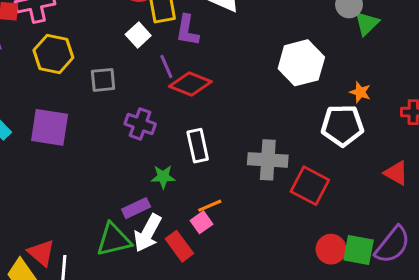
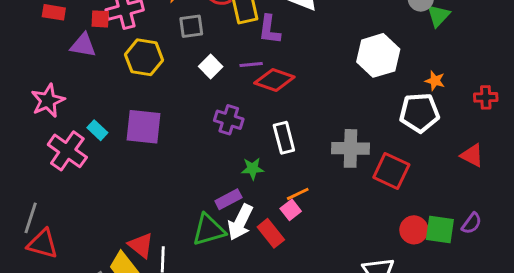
white square: (138, 35) -> (211, 66), moved
purple line: (166, 66) -> (251, 64), turned -70
gray square: (103, 80) -> (191, 26), moved
purple semicircle: (392, 245) -> (472, 223), size x0.6

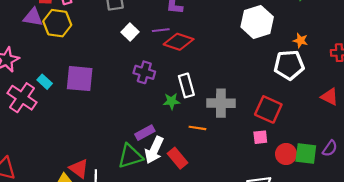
yellow hexagon: (144, 57) -> (57, 23), moved
gray cross: (351, 148) -> (221, 103), moved
green star: (253, 169) -> (171, 101), moved
orange line: (298, 194) -> (197, 128), turned 35
pink square: (291, 210) -> (260, 137), moved, turned 32

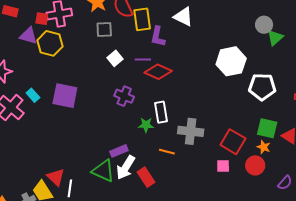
orange star: (300, 40) -> (264, 147), moved
white pentagon: (289, 65) -> (262, 87), moved
green square: (306, 153) -> (267, 128), moved
red circle: (286, 154) -> (255, 165), moved
green triangle: (130, 156) -> (103, 171), turned 35

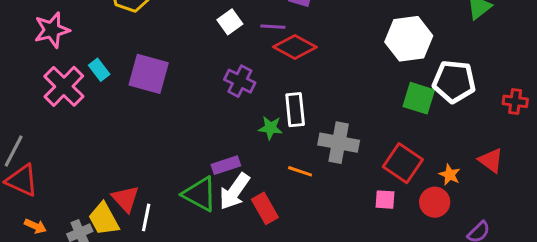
green square: (267, 128) -> (419, 98), moved

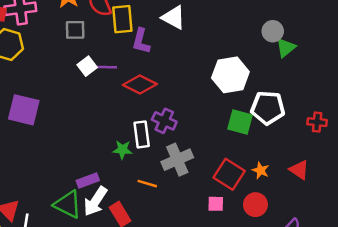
purple line: (273, 27) -> (107, 67), moved
purple cross: (240, 81) -> (164, 121), moved
gray cross: (339, 143) -> (177, 160), turned -32
orange star: (450, 175) -> (261, 170), moved

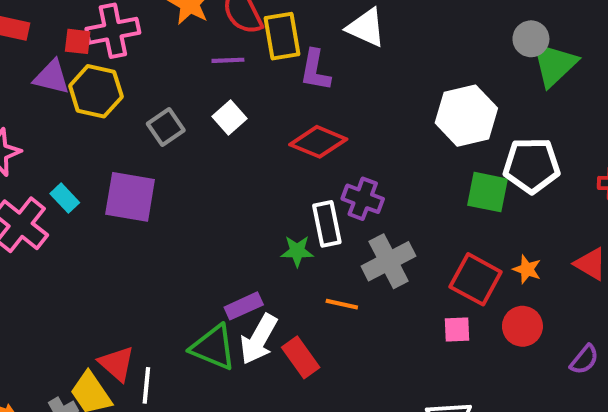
gray square: (75, 30) -> (166, 127), moved, turned -30
green triangle: (286, 48) -> (554, 64), size x1.4
purple line: (107, 67) -> (228, 60), moved

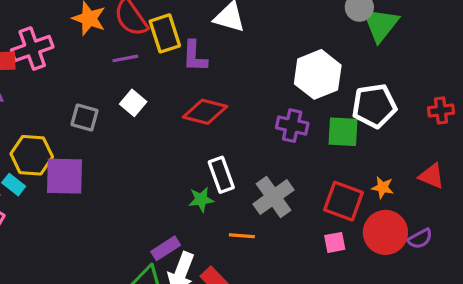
yellow hexagon: (96, 91) -> (32, 155), moved
gray square: (166, 127) -> (84, 118), turned -32
purple cross: (363, 199) -> (292, 126), moved
red circle: (522, 326) -> (385, 232), size x1.4
purple semicircle: (584, 360) -> (420, 239), moved, turned 30

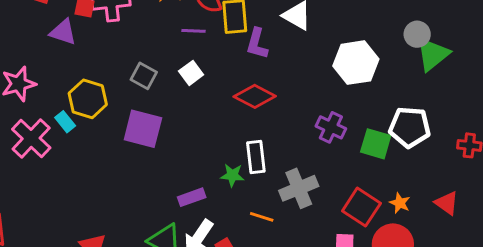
white hexagon: (318, 74) -> (356, 63), moved
purple square: (65, 176) -> (143, 129), moved
purple rectangle: (166, 248) -> (192, 197), moved

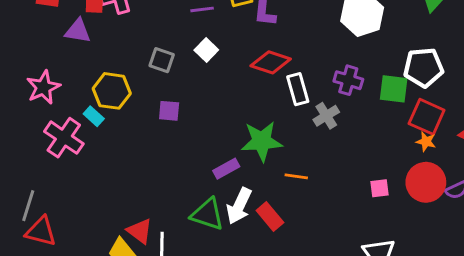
purple square: (143, 129) -> (169, 111), size x0.6
white rectangle: (256, 157) -> (298, 89), moved
green star: (232, 175) -> (262, 141), size x1.8
gray cross: (299, 188) -> (326, 116), moved, size x0.7
red square: (361, 207) -> (427, 117), moved

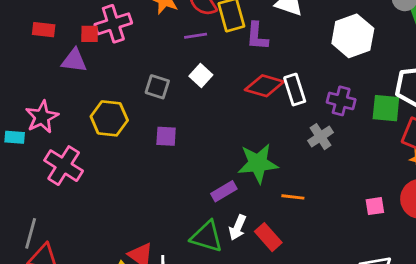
white rectangle: (298, 89) -> (295, 90), moved
cyan rectangle: (94, 116) -> (15, 137), moved, turned -36
white arrow: (239, 206) -> (238, 228), size x0.7

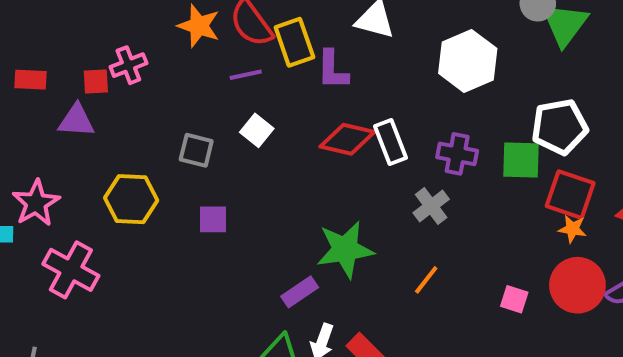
pink cross: (113, 24) -> (128, 65), size x0.7
orange line: (293, 197) -> (426, 280), moved, turned -55
pink square: (375, 206) -> (514, 299), turned 30

